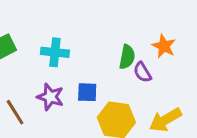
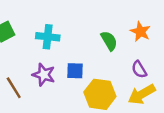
green semicircle: (127, 57) -> (109, 41), turned -42
purple semicircle: (142, 72) -> (139, 69), moved

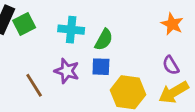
green semicircle: (109, 41) -> (104, 40), moved, turned 60

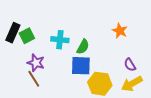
orange star: (172, 24) -> (120, 31), moved
blue square: (101, 67) -> (81, 66), size x1.5
purple star: (67, 71) -> (36, 63), moved

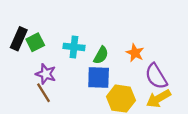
orange star: (120, 31) -> (135, 53), moved
purple semicircle: (130, 65) -> (156, 76), size x1.6

